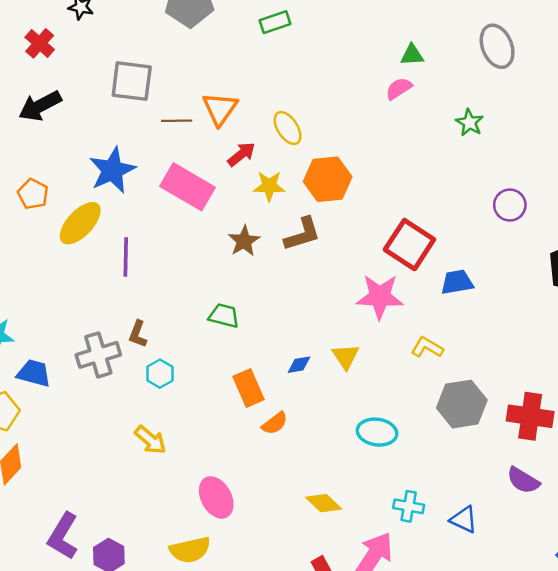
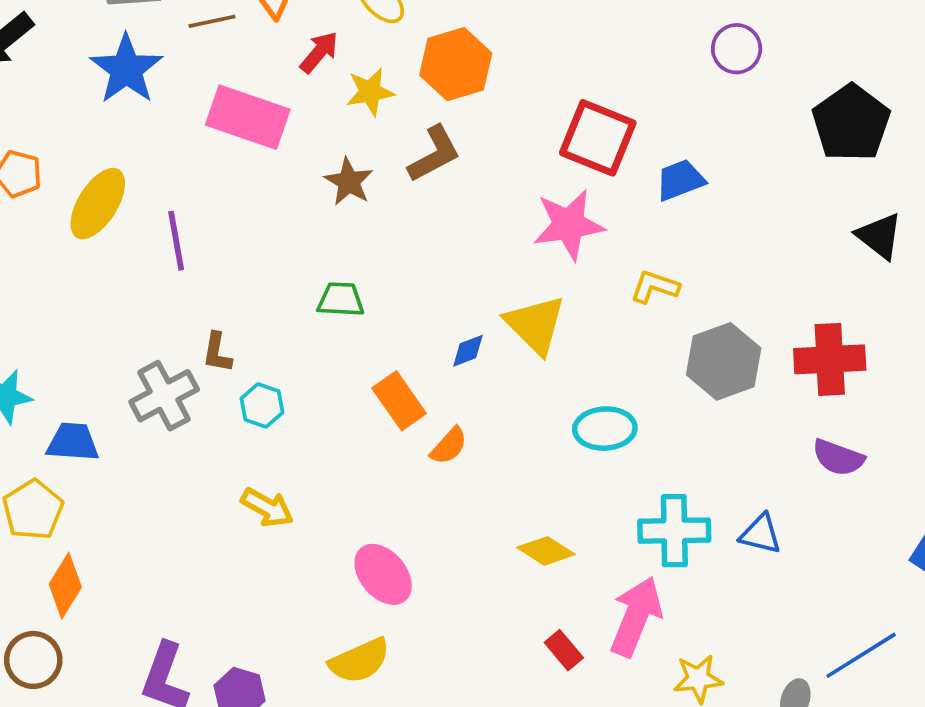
blue star: (112, 170) -> (126, 69), moved
yellow triangle: (346, 357) -> (535, 325), size x1.5
cyan cross: (409, 506) -> (674, 531), size x1.5

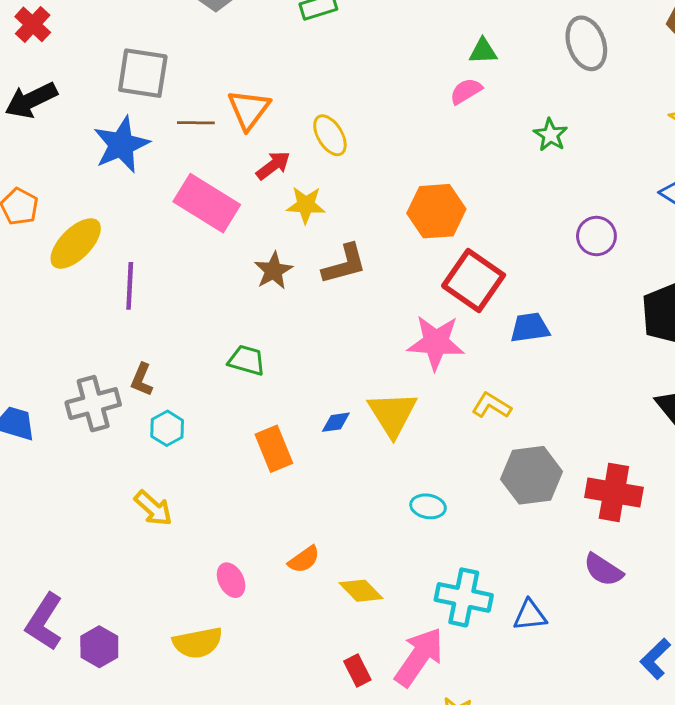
orange hexagon: (456, 64) -> (436, 211), moved
cyan ellipse: (605, 429) -> (428, 506), size x0.7
orange semicircle: (449, 446) -> (304, 559), moved
blue triangle: (761, 534) -> (530, 615), turned -33
pink ellipse: (383, 574) -> (231, 580), size x0.7

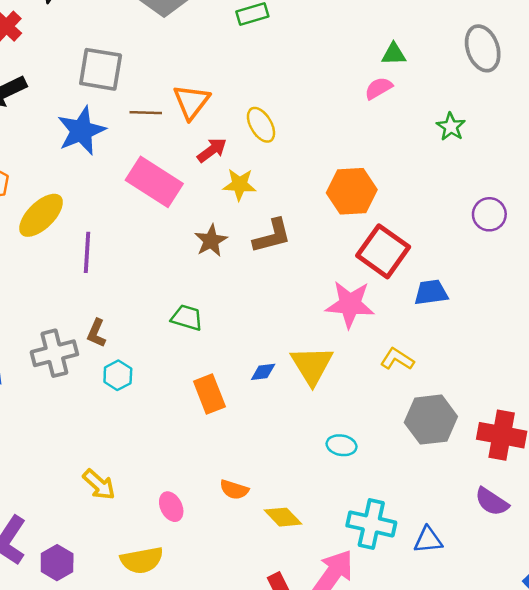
yellow arrow: (153, 508) -> (99, 485), moved
orange semicircle: (304, 559) -> (234, 490), turned 52

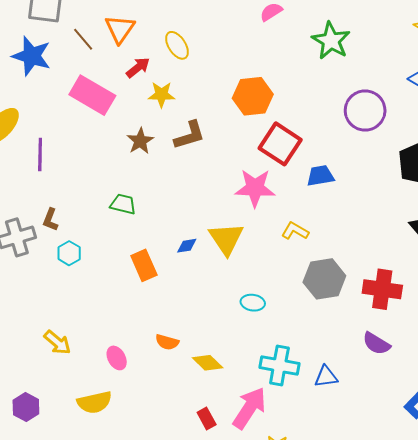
brown line: (146, 113) -> (83, 39), turned 50
green star: (451, 127) -> (331, 41), size x1.6
blue star: (81, 131) -> (32, 56), turned -30
purple circle: (489, 214) -> (365, 111), size x1.5

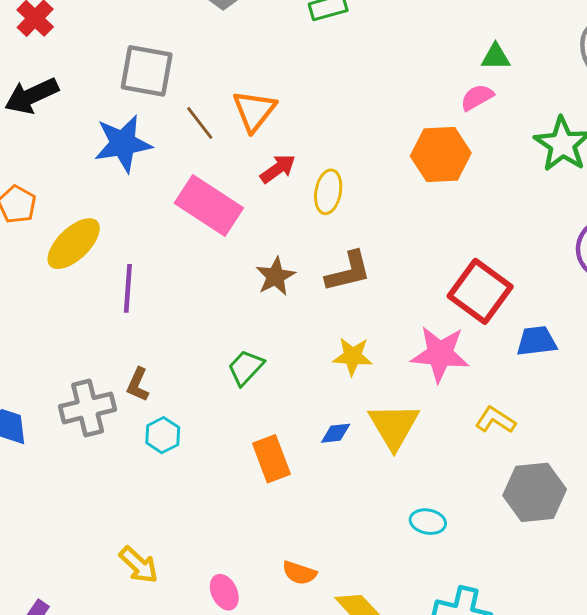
yellow ellipse: (177, 45) -> (328, 192), moved, turned 40
blue star: (32, 56) -> (123, 144), turned -30
yellow star: (161, 94) -> (353, 356), moved
orange hexagon: (253, 96) -> (441, 155), moved
green trapezoid: (123, 204) -> (246, 368), turned -64

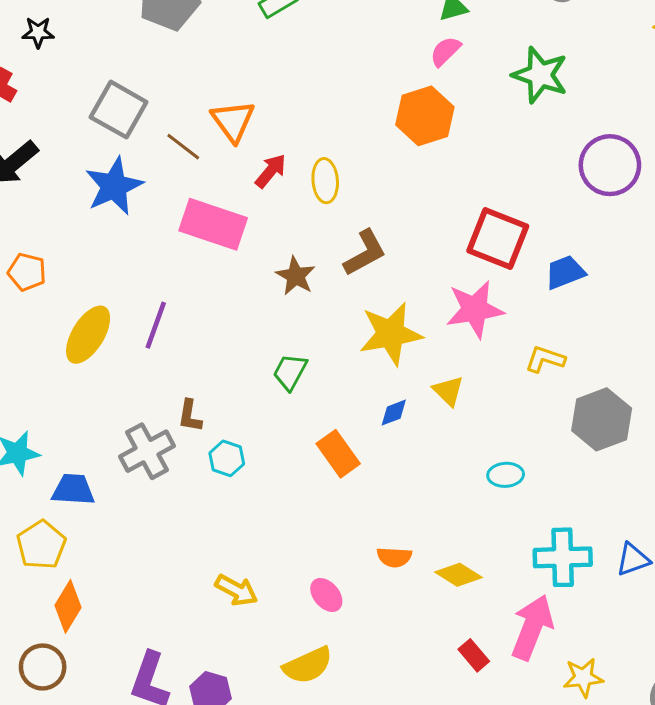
gray square: (147, 71) -> (119, 110), turned 34
yellow ellipse: (74, 244) -> (88, 335), moved
purple line: (128, 288) -> (156, 325), turned 30
yellow star: (353, 356) -> (391, 334), size x1.6
yellow triangle: (394, 426) -> (448, 391), size x0.6

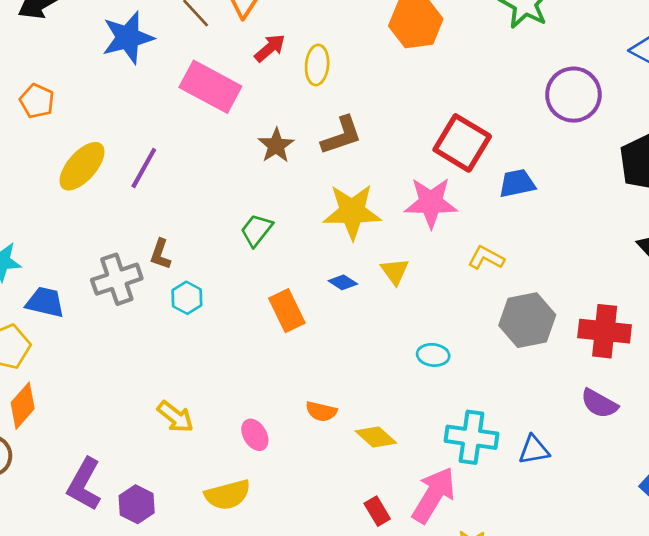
blue diamond: (394, 413) -> (343, 282), turned 44

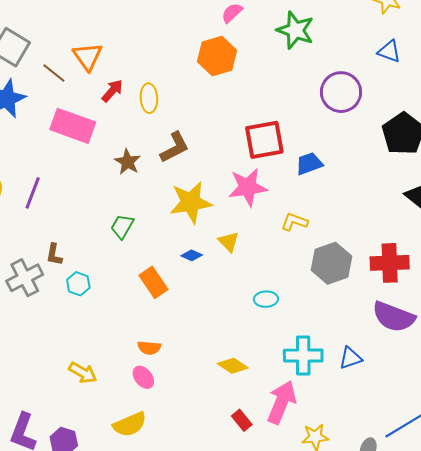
red square: (462, 143) -> (264, 140), turned -33
purple semicircle: (599, 404) -> (394, 317), size x1.5
orange semicircle: (321, 411) -> (149, 348), moved

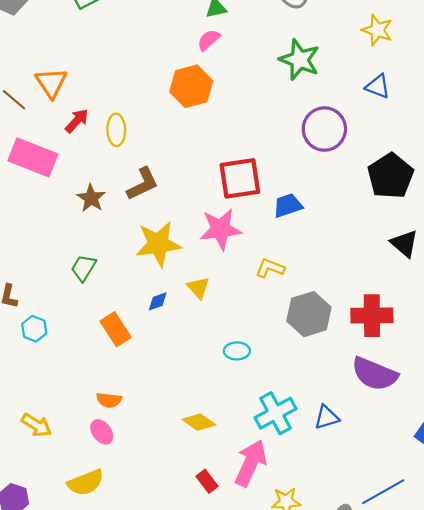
green star: (295, 30) -> (300, 60), moved
blue diamond: (192, 255) -> (158, 301), turned -45
cyan cross: (303, 356) -> (275, 413), turned -30

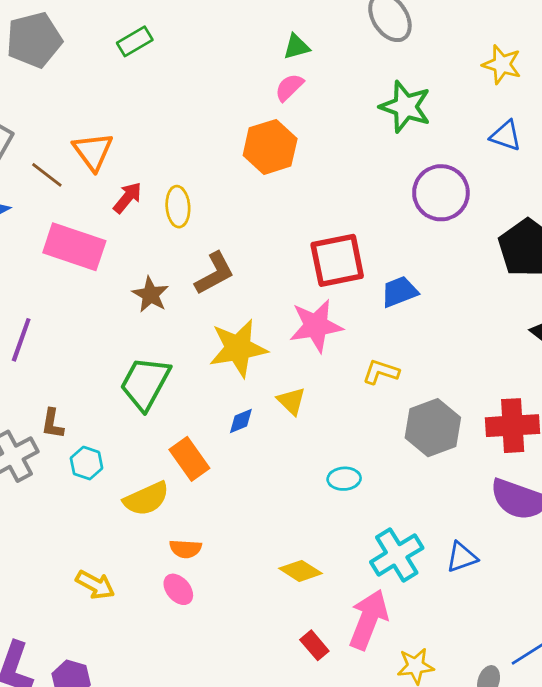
green trapezoid: (83, 268) -> (145, 383), size x1.6
yellow semicircle: (86, 483) -> (146, 499), moved

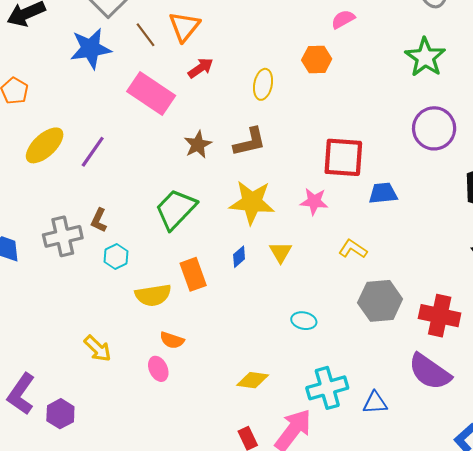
orange hexagon: (270, 147) -> (317, 60), size x0.7
yellow ellipse: (178, 207) -> (263, 84), moved
pink star: (316, 326) -> (314, 201), size x0.7
blue diamond: (241, 421) -> (239, 257), turned -35
yellow diamond: (300, 571) -> (253, 380), turned -40

